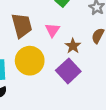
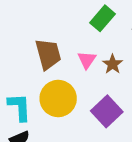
brown star: (73, 46) -> (113, 64), moved

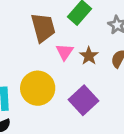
brown trapezoid: (48, 54) -> (43, 28), moved

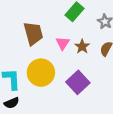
brown trapezoid: (43, 28) -> (33, 34), moved

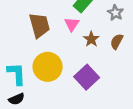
pink triangle: (63, 43) -> (72, 24), moved

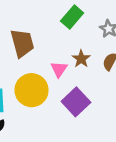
pink triangle: (72, 24) -> (59, 69), moved

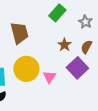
pink triangle: (59, 69) -> (49, 77), moved
purple square: (76, 102) -> (77, 68), moved

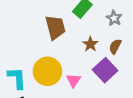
brown trapezoid: (19, 33) -> (55, 27), moved

